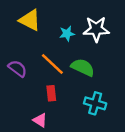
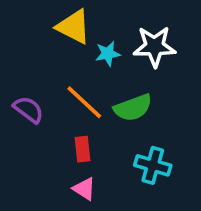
yellow triangle: (30, 20) -> (73, 27), moved
green semicircle: (83, 67) -> (133, 108), turned 135
pink triangle: (40, 120) -> (84, 189), moved

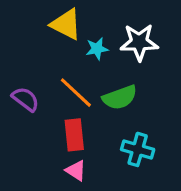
red rectangle: (82, 149) -> (74, 135), size x1.4

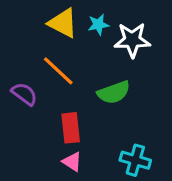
cyan star: (97, 49) -> (98, 25), moved
orange line: (76, 93) -> (58, 71), moved
cyan cross: (138, 149) -> (135, 160), moved

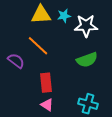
yellow triangle: (63, 23) -> (41, 15), turned -30
green semicircle: (114, 92) -> (87, 60), moved

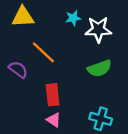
yellow triangle: (41, 15) -> (23, 17), moved

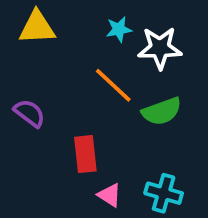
orange line: (43, 52) -> (113, 85), moved
pink triangle: (54, 120) -> (110, 195), moved

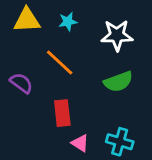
cyan star: (119, 29) -> (68, 22), moved
orange line: (113, 85) -> (60, 63), moved

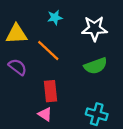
yellow triangle: (27, 20) -> (16, 34), moved
pink triangle: (80, 143) -> (45, 114), moved

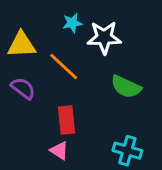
white star: (94, 28) -> (104, 37), moved
green semicircle: (96, 66) -> (126, 87), turned 45

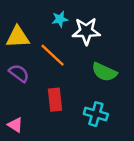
pink triangle: (59, 151) -> (15, 125), moved
cyan cross: (127, 151) -> (96, 114), moved

